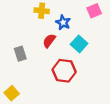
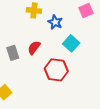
red semicircle: (49, 41) -> (34, 48), moved

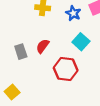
blue star: (55, 22) -> (73, 13), moved

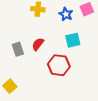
cyan square: (81, 42) -> (73, 40), turned 35

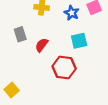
gray rectangle: (18, 49) -> (20, 34), moved

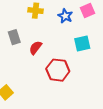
cyan square: (79, 41) -> (82, 43), moved

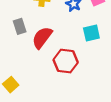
red semicircle: (36, 48) -> (42, 38), size x1.5

